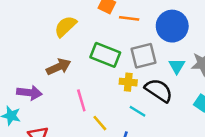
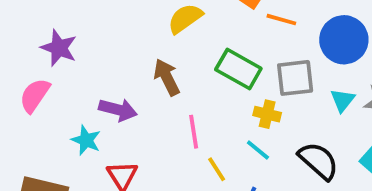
brown arrow: (59, 67) -> (167, 77), turned -100
black semicircle: (159, 90) -> (318, 161), moved
cyan line: (138, 111) -> (258, 150), moved

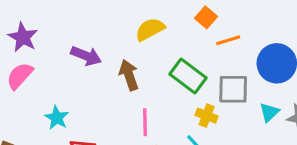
orange line: (281, 20) -> (228, 40), turned -40
purple star: (59, 48) -> (23, 37), moved
purple arrow: (118, 110) -> (86, 56), moved

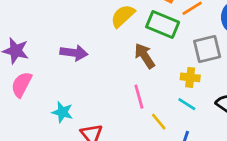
brown arrow: (129, 75) -> (145, 56), moved
green rectangle: (188, 76) -> (163, 25), moved

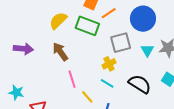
brown arrow: (145, 56) -> (60, 52), moved
yellow cross: (190, 77) -> (109, 64), turned -32

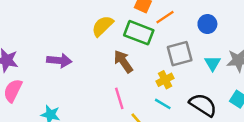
blue circle: (143, 19) -> (207, 24), size x0.6
brown arrow: (60, 52) -> (123, 61), moved

